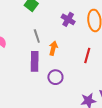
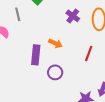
gray line: (37, 36) -> (18, 14), moved
orange arrow: (53, 48) -> (55, 43), turned 96

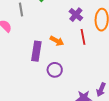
red line: (89, 54) -> (83, 37), moved, turned -35

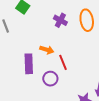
red line: (83, 37) -> (63, 62), moved

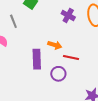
red line: (63, 62) -> (71, 58), turned -56

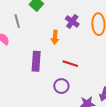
orange arrow: (55, 45) -> (55, 37), moved, turned 72
purple circle: (58, 74) -> (61, 86), moved

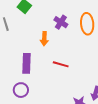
purple circle: (61, 86) -> (21, 90), moved

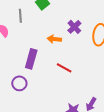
orange arrow: (44, 39) -> (54, 39), turned 80

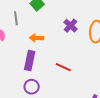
orange arrow: (54, 39) -> (36, 38), moved
purple circle: (19, 83) -> (32, 87), moved

